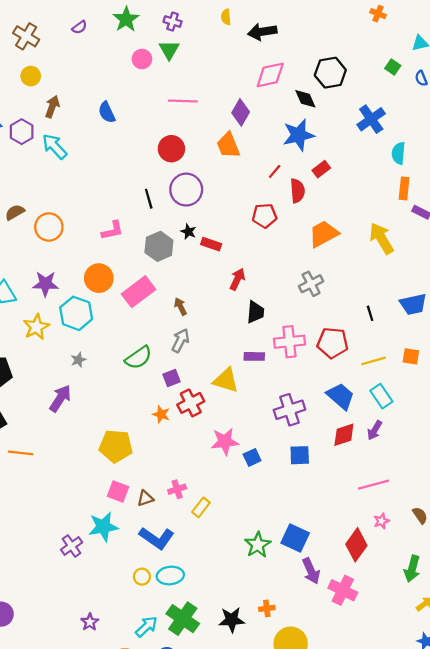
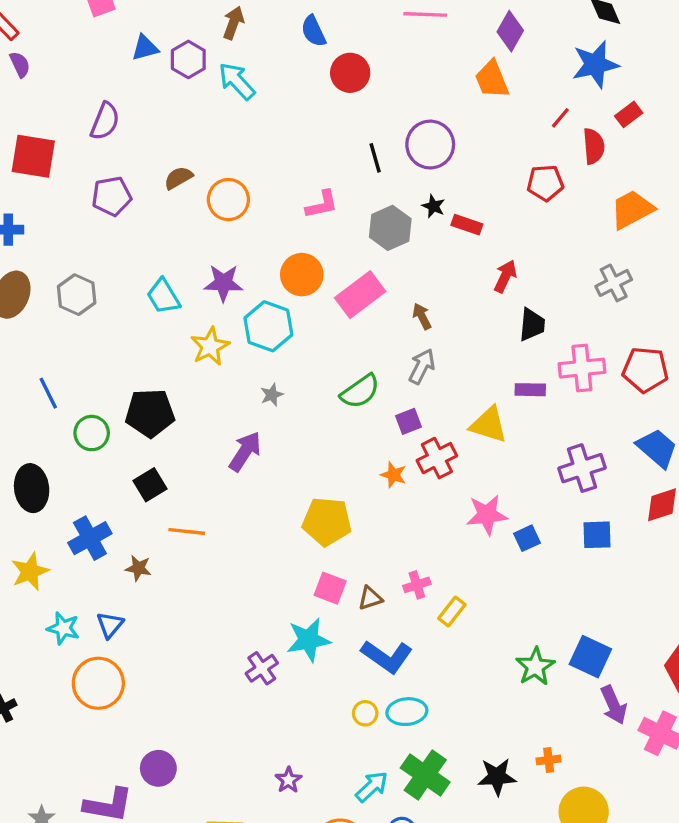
red circle: (171, 149) -> (350, 73), moved

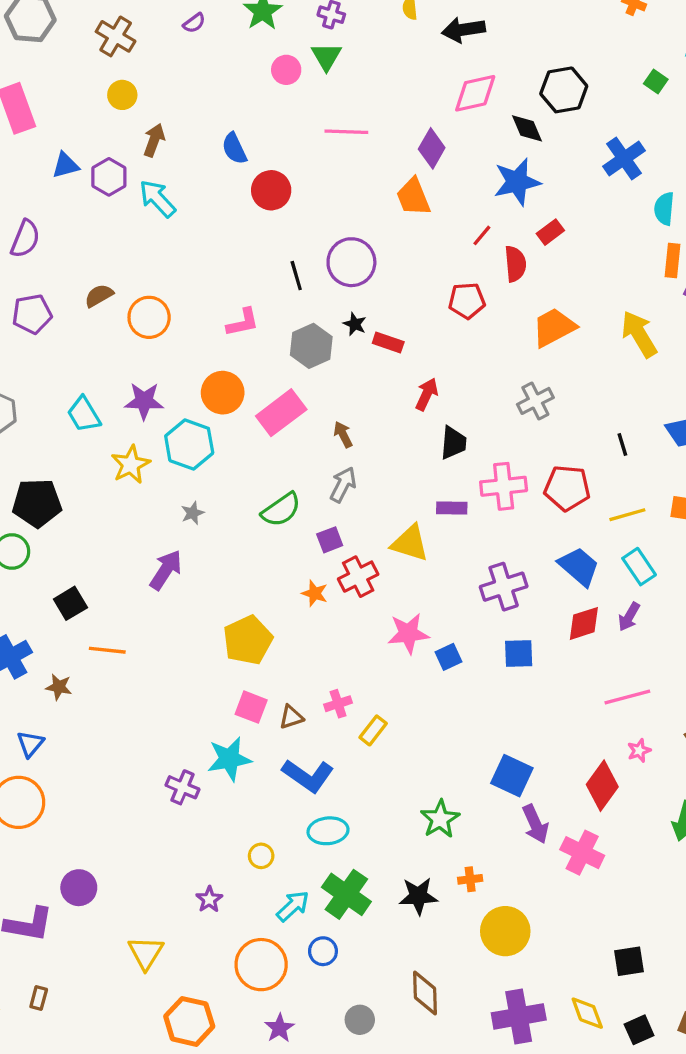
black pentagon: (150, 413) -> (37, 503), moved
yellow pentagon: (327, 521) -> (248, 640), turned -30
green star: (535, 667) -> (440, 819), moved
purple cross: (262, 668) -> (182, 787), turned -32
yellow circle: (365, 713) -> (261, 856), moved

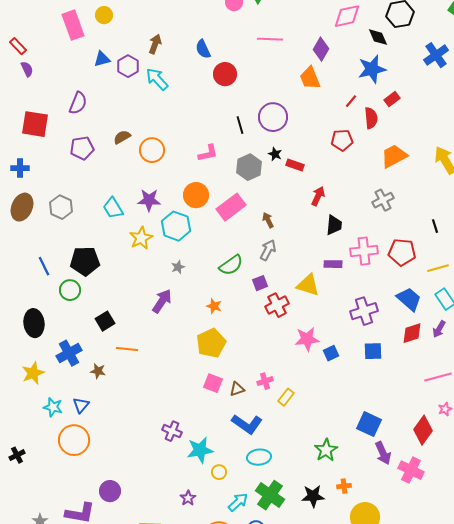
yellow circle: (122, 95) -> (104, 15), moved
orange star: (315, 593) -> (214, 306), moved
cyan star: (229, 759) -> (200, 450), moved

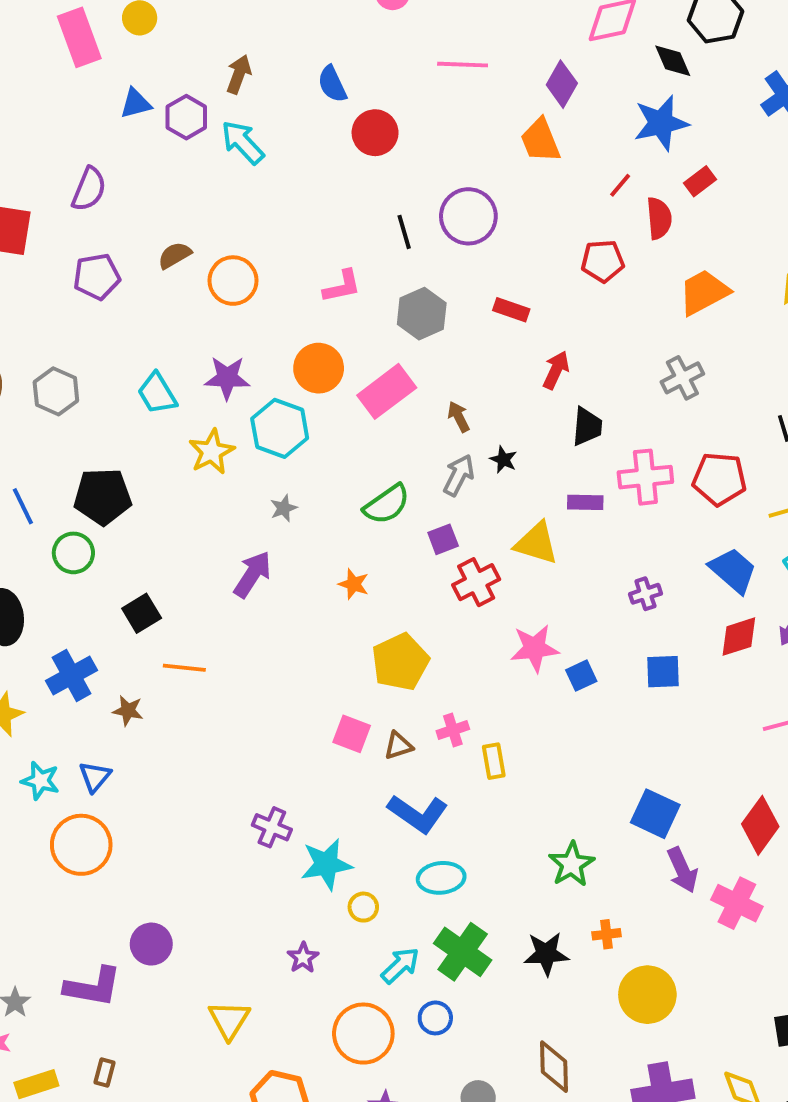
black star: (275, 154) -> (503, 460), moved
purple cross: (364, 311) -> (645, 594), size x0.6
yellow pentagon: (211, 343) -> (400, 662), moved
yellow rectangle: (286, 397) -> (494, 761), turned -48

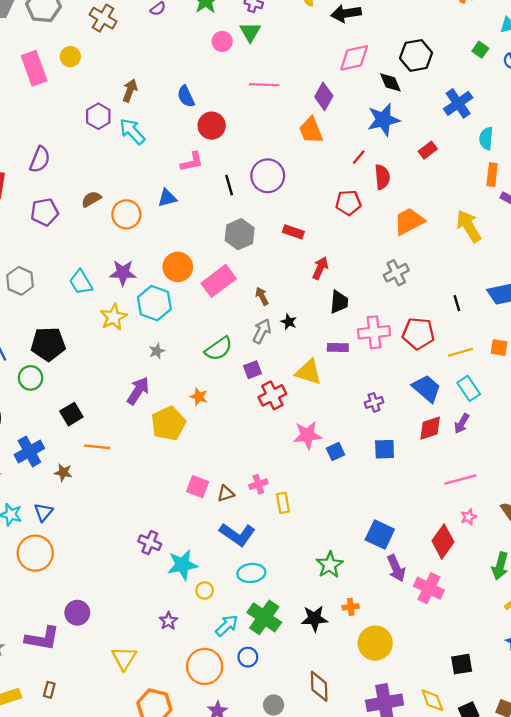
blue triangle: (136, 103) -> (167, 198), moved
red rectangle: (700, 181) -> (428, 150), moved
pink L-shape: (342, 286) -> (192, 162), moved
yellow pentagon: (400, 662) -> (168, 423), moved

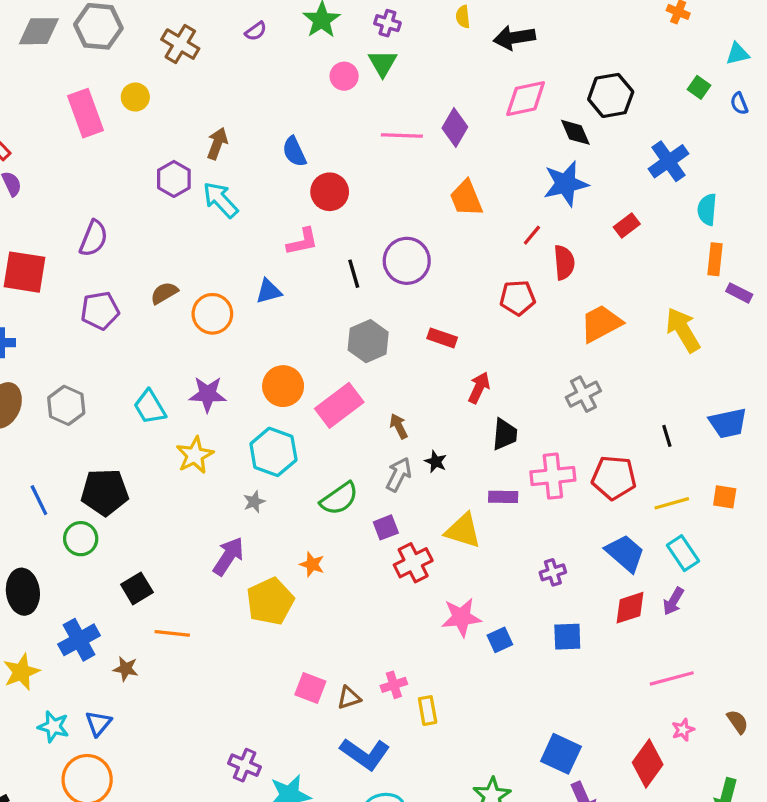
purple diamond: (324, 96) -> (455, 128), moved
cyan hexagon: (154, 303) -> (273, 452), moved

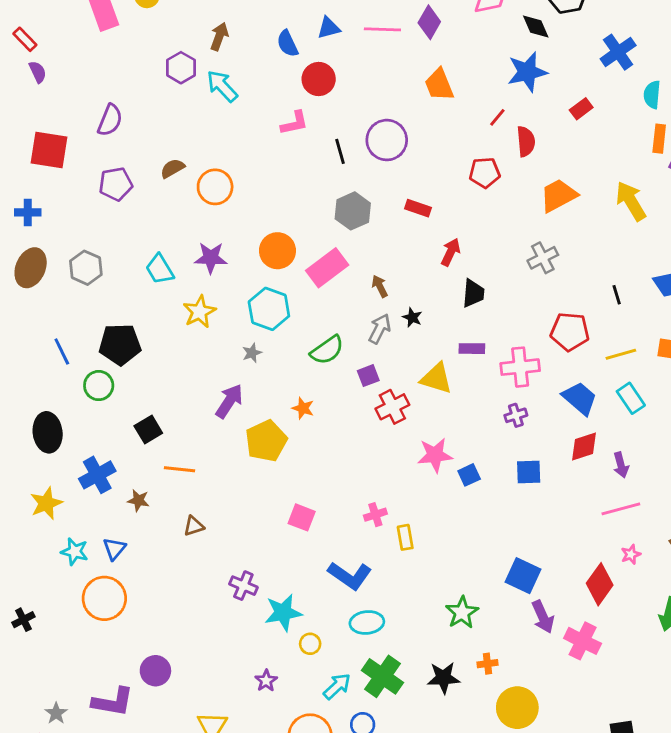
blue triangle: (269, 291) -> (329, 28), moved
pink cross: (553, 476) -> (520, 367), moved
purple arrow: (673, 601) -> (621, 465), moved, turned -45
brown triangle: (349, 698) -> (194, 526), moved

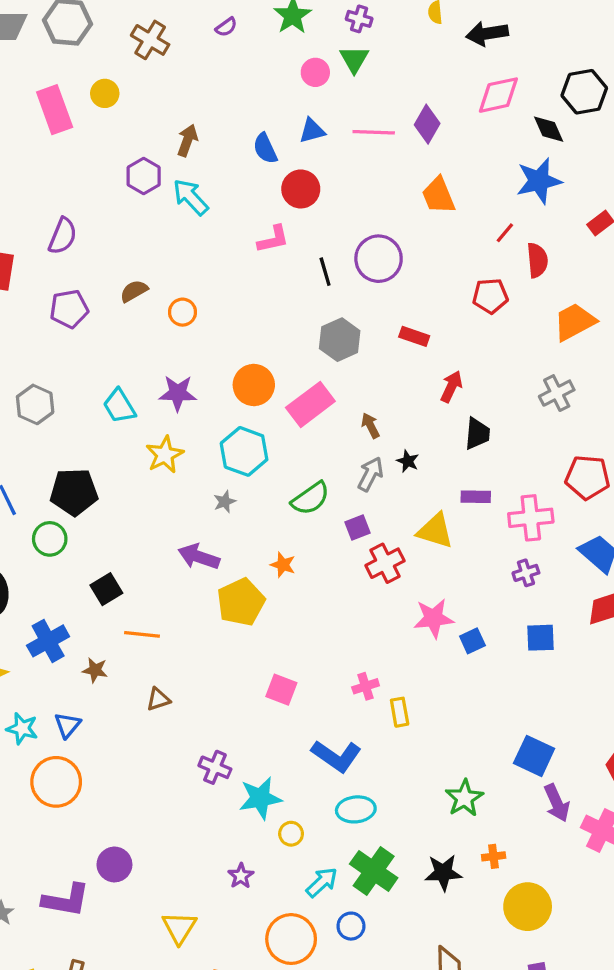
orange circle: (215, 187) -> (183, 312), size x0.7
purple arrow: (229, 401) -> (199, 557), turned -104

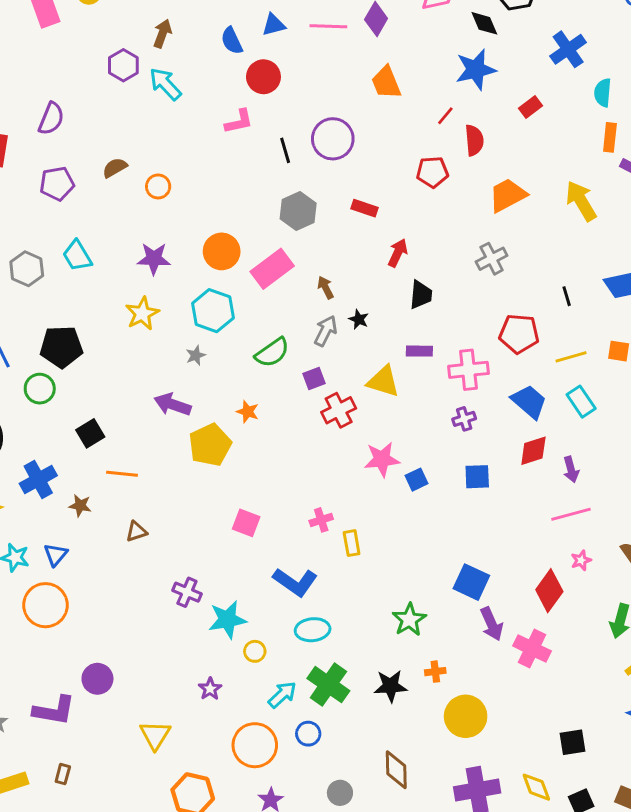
cyan trapezoid: (119, 406) -> (77, 256), moved

